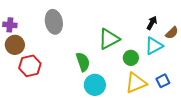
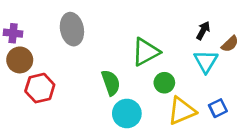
cyan triangle: (154, 46) -> (206, 61), turned -30
green circle: (131, 58) -> (164, 83), moved

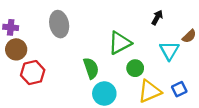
black arrow: (203, 30) -> (157, 17), moved

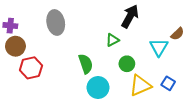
black arrow: (157, 17) -> (130, 16), moved, size x1.6
green triangle: (120, 43) -> (112, 40), size x0.6
blue square: (179, 89) -> (168, 83), turned -32

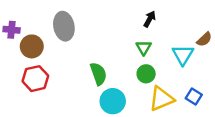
black arrow: (130, 16) -> (150, 19), size x0.6
green triangle: (112, 40) -> (144, 48), moved, turned -32
brown circle: (15, 46) -> (32, 46), moved

